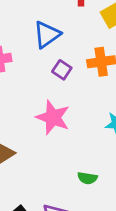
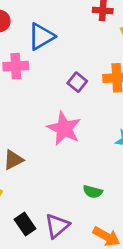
blue triangle: (47, 35) -> (41, 36), moved

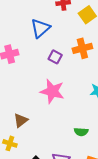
blue triangle: (41, 36) -> (40, 28), moved

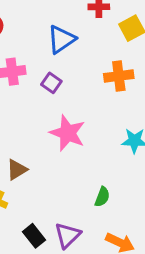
purple square: (55, 57) -> (51, 83), moved
green semicircle: (81, 132) -> (102, 197), turned -80

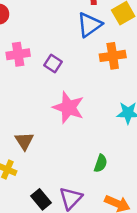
blue triangle: (61, 39) -> (89, 25), moved
brown triangle: (17, 170) -> (24, 141), turned -30

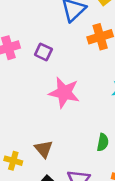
brown triangle: (24, 141) -> (44, 149), moved

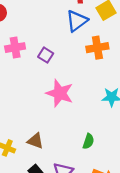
brown triangle: (44, 149) -> (35, 141), turned -36

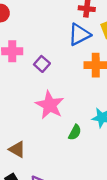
green semicircle: (88, 141) -> (75, 132), moved

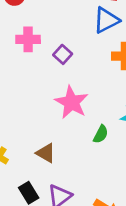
brown triangle: (17, 149) -> (46, 153), moved

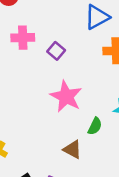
brown triangle: (46, 153) -> (72, 149), moved

